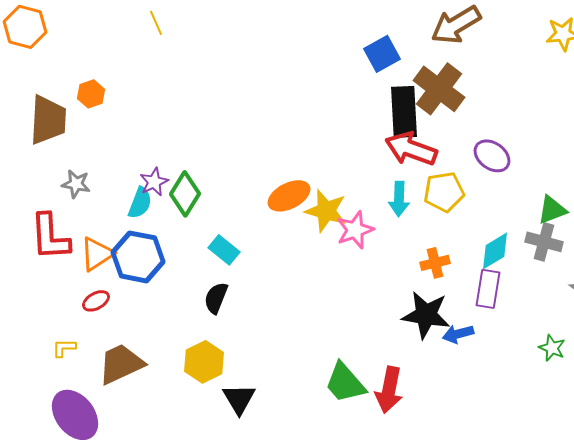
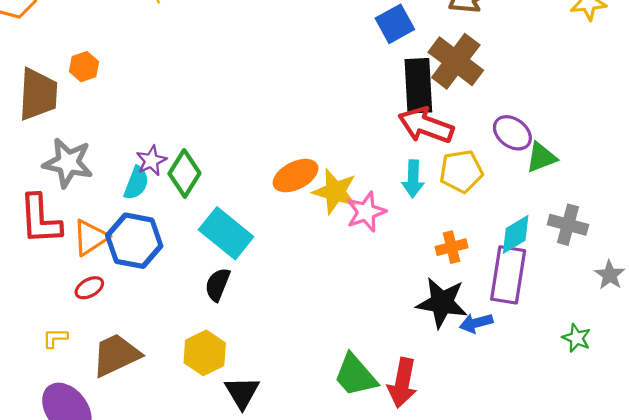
gray star: (76, 184) -> (68, 163), size x1.6
green triangle: (552, 210) -> (541, 157), moved
cyan rectangle: (224, 250) -> (226, 233), size x1.6
purple rectangle: (488, 289) -> (508, 275), size x1.4

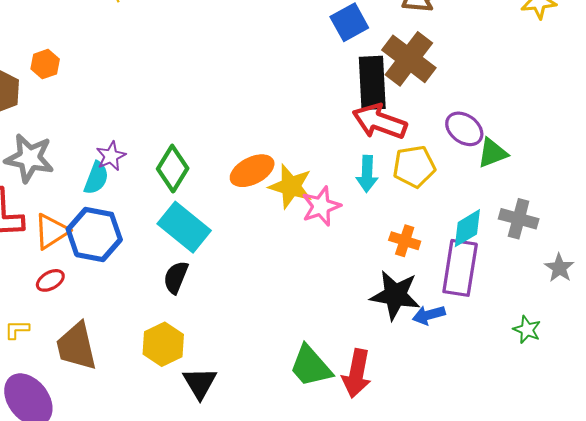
green diamond: (184, 173) -> (173, 169), moved
orange cross: (452, 247) -> (405, 241), turned 32
brown trapezoid: (116, 355) -> (76, 346), turned -78

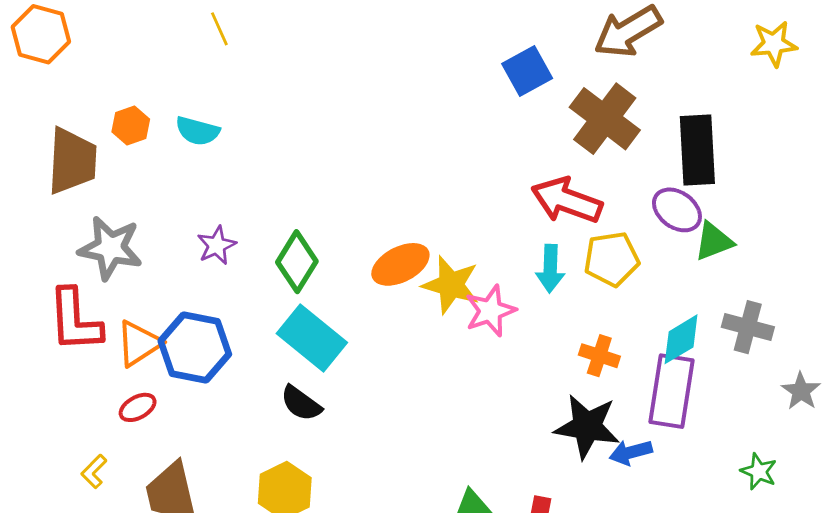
black rectangle: (372, 83) -> (697, 150), moved
cyan semicircle: (96, 178) -> (198, 131), moved, turned 84
black semicircle: (176, 277) -> (301, 403), turned -76
yellow L-shape: (17, 330) -> (94, 471), turned -45

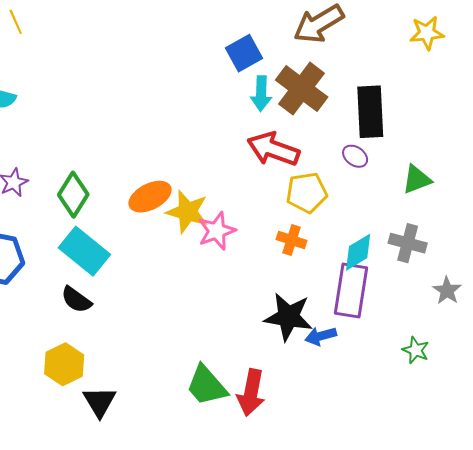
purple ellipse: (677, 210) -> (355, 156), size x0.7
green triangle: (714, 241) -> (417, 179), moved
cyan arrow: (550, 269) -> (261, 94), moved
orange cross: (599, 356) -> (291, 240), moved

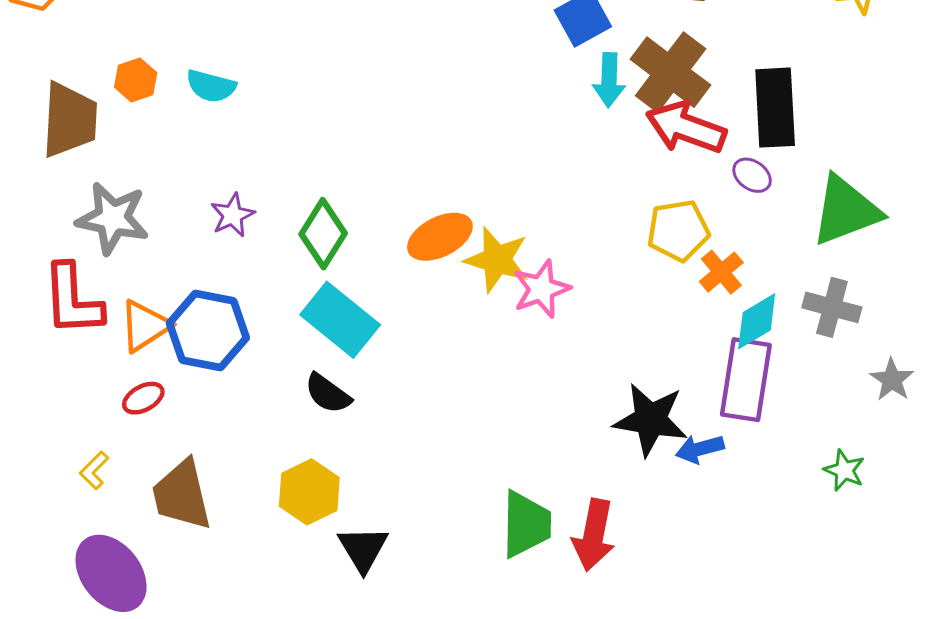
red arrow: (273, 149) -> (686, 128), moved
green triangle: (417, 179) -> (846, 211), size x1.6
orange cross: (291, 240) -> (721, 272), moved, turned 32
green trapezoid: (207, 386) -> (526, 524), turned -138

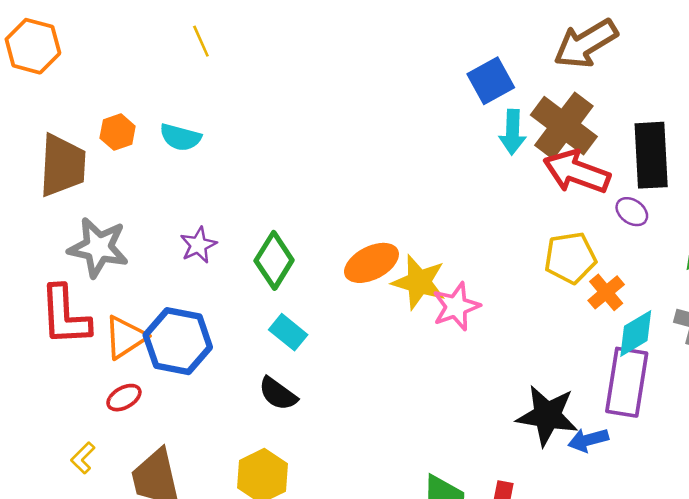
cyan rectangle: (340, 320) -> (288, 332), size x0.6

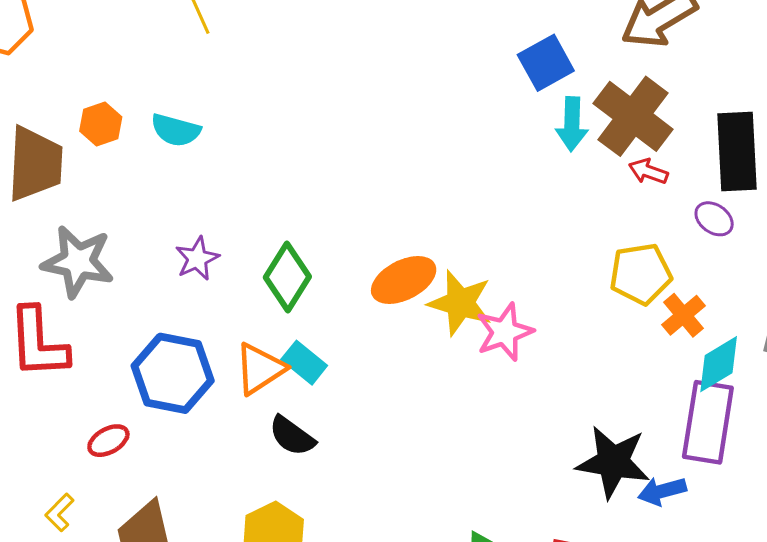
red arrow: (577, 172) -> (648, 171), size x0.5
orange triangle: (125, 337) -> (260, 369), moved

